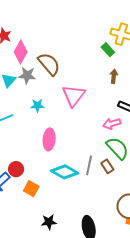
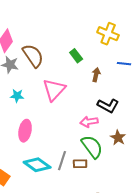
green rectangle: (108, 50) -> (76, 56), moved
brown rectangle: (107, 166) -> (80, 164), turned -64

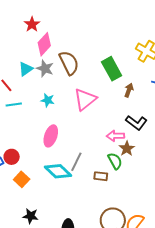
green rectangle: (76, 56) -> (112, 69), size x1.6
brown star: (118, 138) -> (127, 149), moved
green semicircle: (92, 147) -> (115, 161), size x0.7
gray line: (62, 161) -> (76, 162), moved

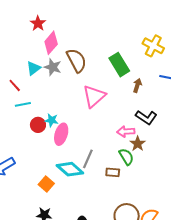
cyan star: (48, 100) -> (52, 120), moved
red circle: (12, 157) -> (38, 125), moved
orange square: (22, 179) -> (46, 184), moved

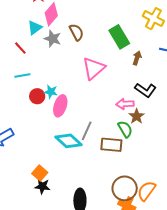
brown semicircle: (76, 60) -> (76, 32), size x0.7
cyan triangle: (34, 68) -> (35, 28), moved
red line: (15, 85) -> (20, 48), moved
brown rectangle: (113, 172) -> (111, 145), size x1.5
orange square: (46, 184) -> (40, 173), moved

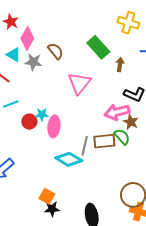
cyan triangle: (35, 28) -> (14, 55), turned -42
pink arrow: (125, 104) -> (117, 112), size x1.4
brown rectangle: (111, 145) -> (104, 141), moved

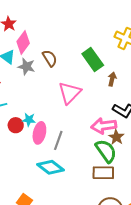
green semicircle: (122, 137) -> (106, 151), size x1.4
brown rectangle: (104, 141) -> (103, 173), moved
gray line: (85, 146) -> (58, 140), moved

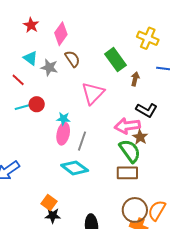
pink diamond: (23, 42) -> (61, 34), moved
cyan star: (29, 120) -> (63, 119), moved
red circle: (16, 125) -> (37, 104), moved

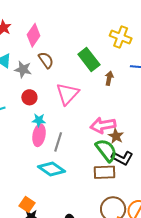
red circle: (37, 104) -> (29, 97), moved
black L-shape: (147, 110) -> (122, 158), moved

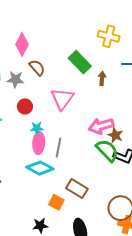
cyan diamond: (51, 169) -> (40, 168), moved
brown rectangle: (105, 172) -> (77, 189), moved, turned 40
orange square: (27, 204) -> (56, 202), moved

